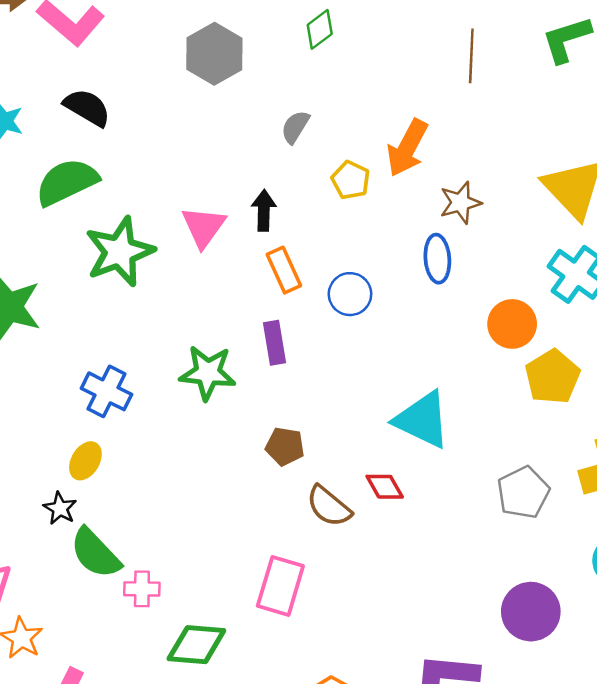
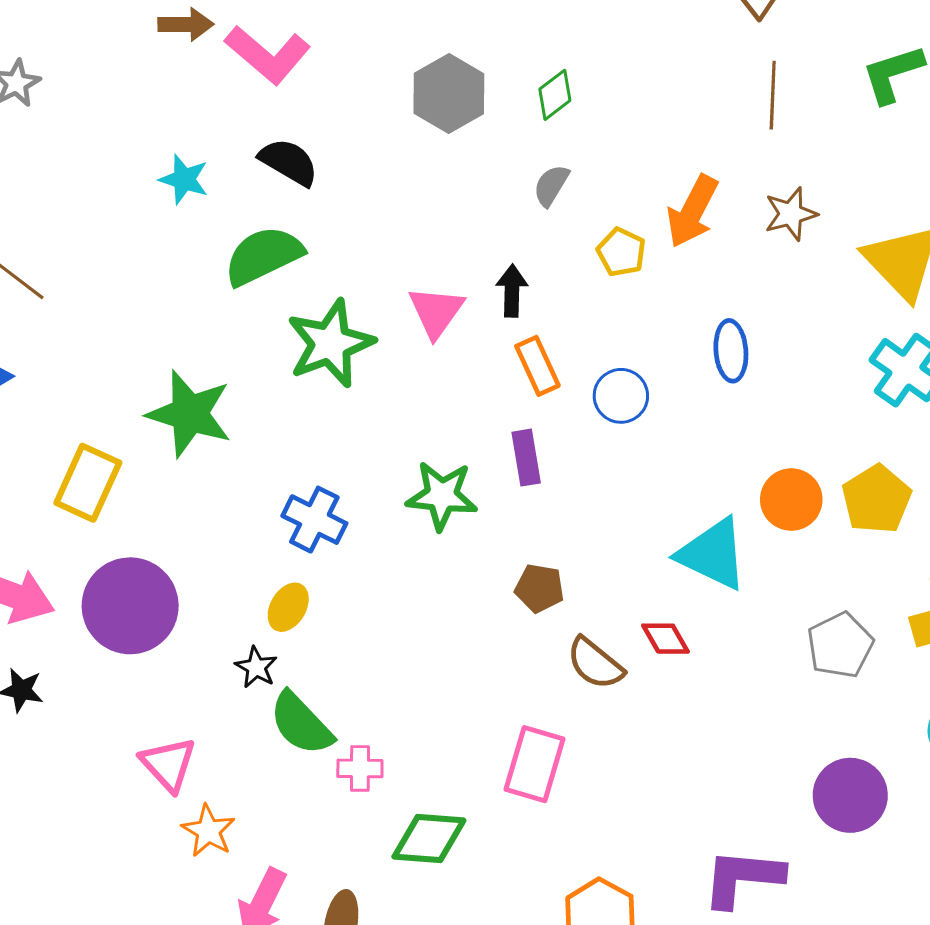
green diamond: (320, 29) -> (555, 95), moved
brown star: (460, 203) -> (791, 214), moved
orange circle: (512, 324) -> (791, 500), moved

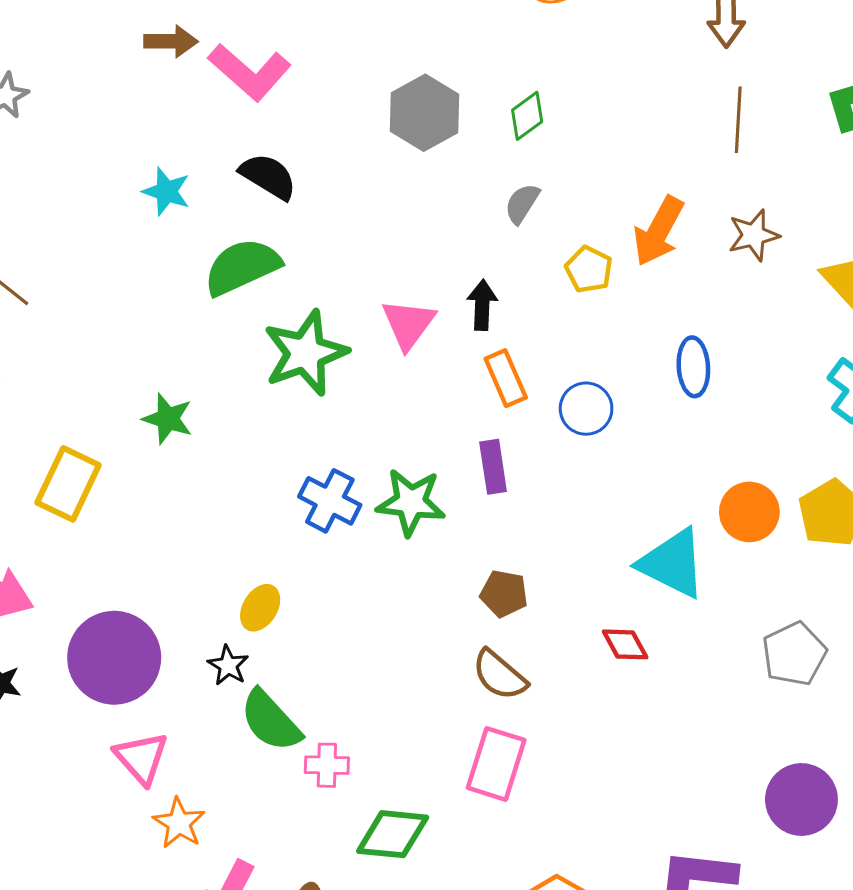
green star: (189, 414) -> (168, 419), size x0.6
blue cross: (314, 520) -> (330, 501), moved
purple circle: (130, 606) -> (114, 658), moved
brown semicircle: (595, 663) -> (500, 675), moved

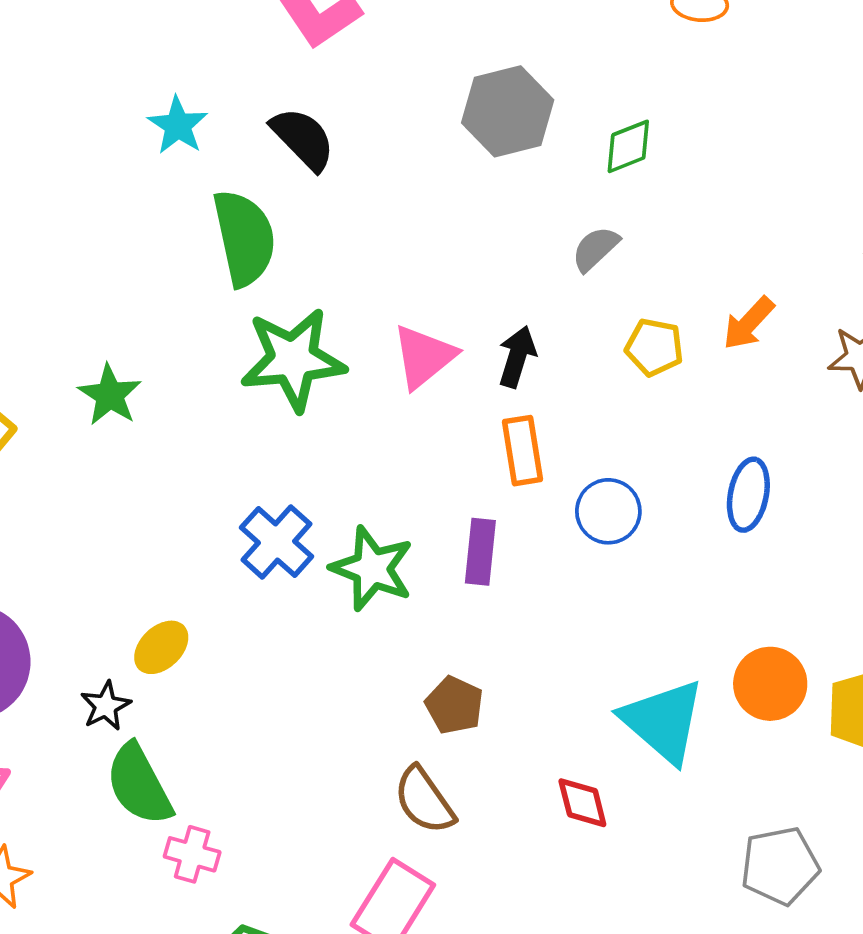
orange arrow: (658, 231) -> (749, 323), size x0.7
green semicircle: (242, 267) -> (244, 238), turned 88
yellow pentagon: (589, 269) -> (654, 347), turned -30

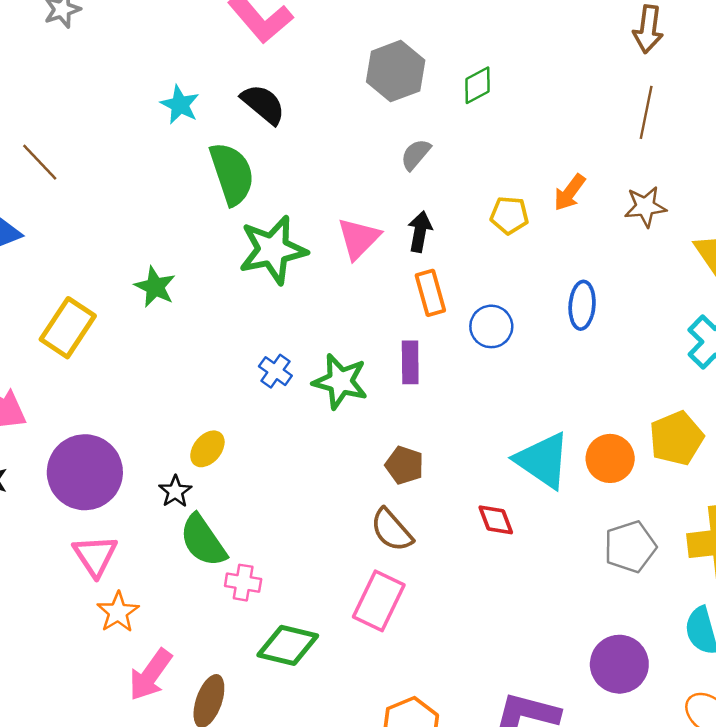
gray semicircle: (595, 249) -> (416, 154), moved
blue cross: (277, 542) -> (275, 371), size x0.7
orange circle: (770, 684) -> (610, 458), moved

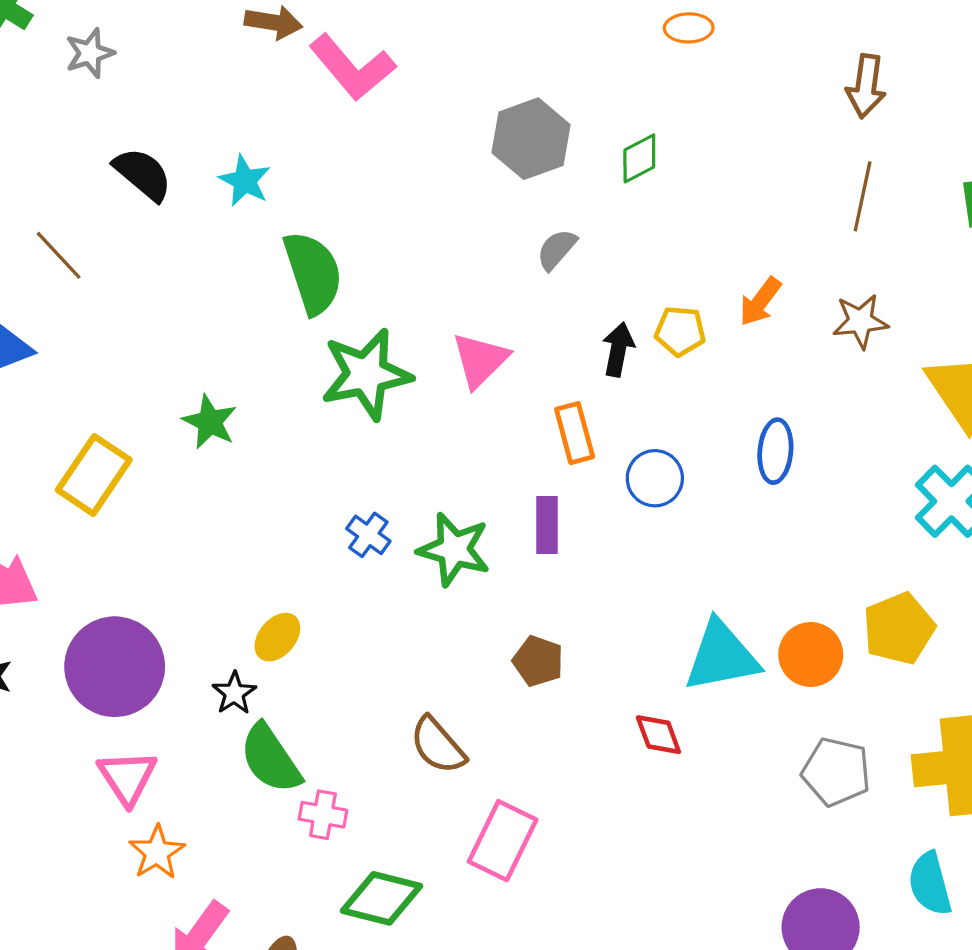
black semicircle: (263, 104) -> (143, 174), moved
black arrow: (420, 232) -> (618, 349), moved
cyan triangle: (543, 460) -> (722, 656), turned -46
brown semicircle: (392, 530) -> (438, 745), moved
gray pentagon: (630, 547) -> (836, 772), turned 30

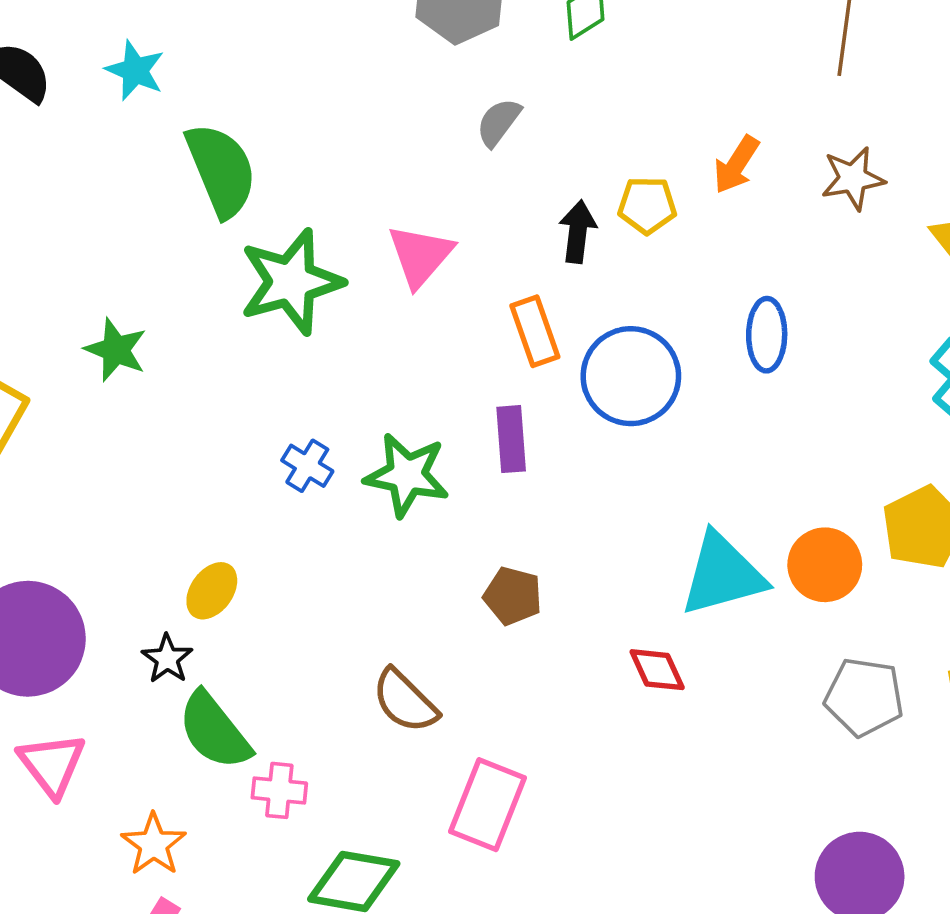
blue circle: (655, 478) -> (631, 376), size x1.5
orange star: (157, 852) -> (154, 844), moved

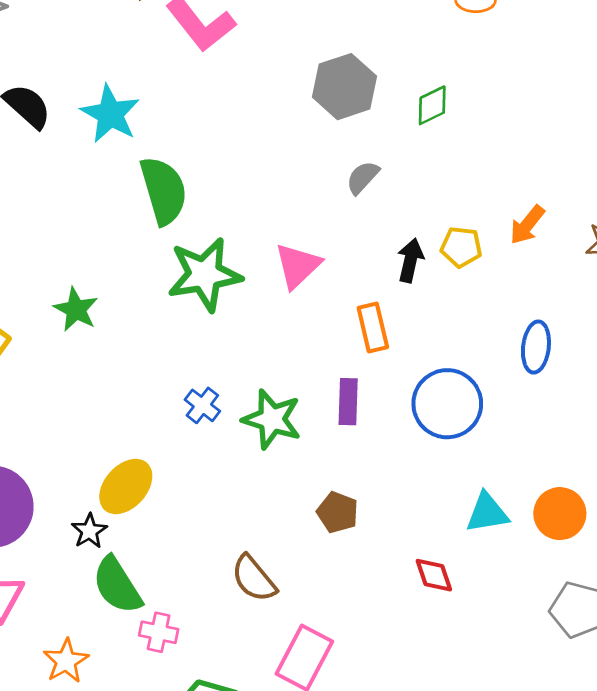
cyan star: (135, 70) -> (110, 114), size x1.4
blue circle: (631, 376) -> (447, 404), moved
cyan triangle: (723, 574) -> (487, 513), size x0.7
yellow ellipse: (212, 591) -> (126, 486), size x1.4

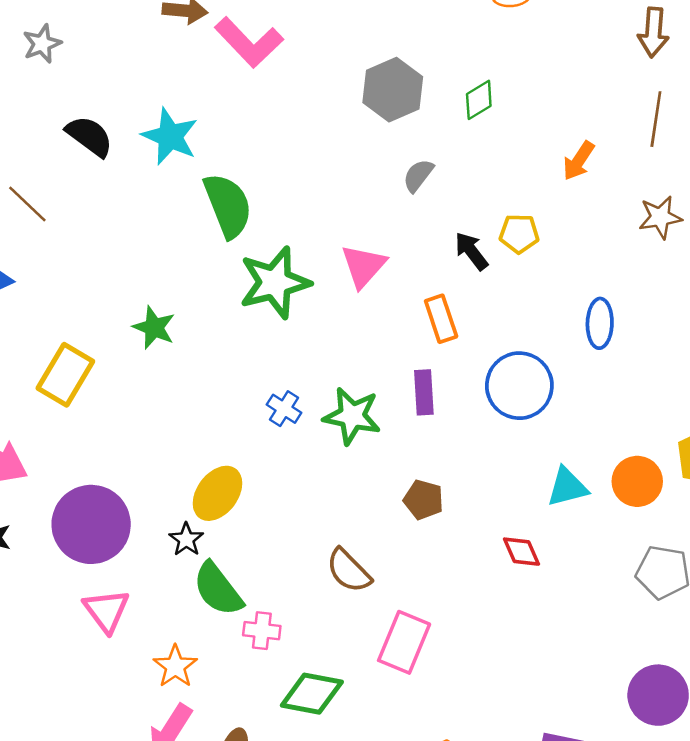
orange arrow: (527, 225) -> (579, 161), moved
black arrow: (410, 260) -> (471, 251), turned -45

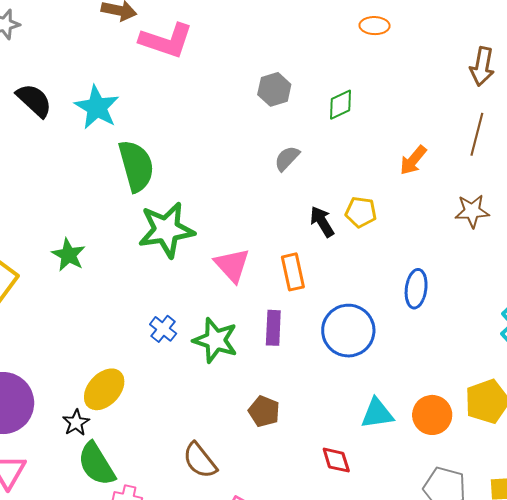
pink L-shape: (249, 42) -> (166, 41), turned -34
gray hexagon: (393, 90) -> (274, 89), size x0.7
pink triangle: (363, 266) -> (232, 265), moved, turned -30

